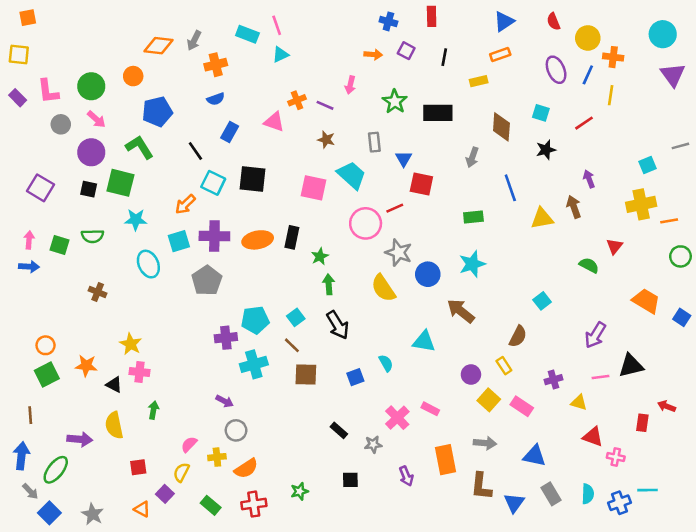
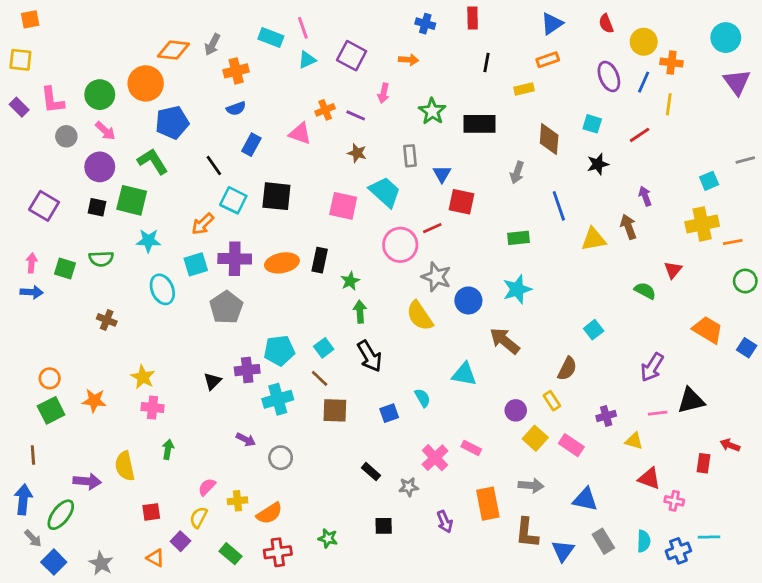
purple square: (406, 51) -> (352, 56), moved, size x1.5
orange circle: (133, 76) -> (146, 83), size x1.6
black triangle: (114, 385) -> (212, 381), moved, turned 48
gray circle: (236, 430) -> (281, 458), moved
green star: (300, 491) -> (328, 538), turned 30

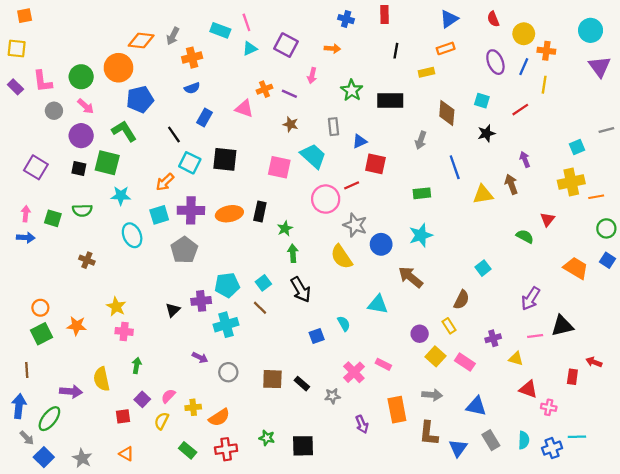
blue triangle: (442, 174) -> (360, 141), turned 35
blue square: (747, 348) -> (608, 260), moved
brown square: (335, 410) -> (272, 379), moved
black square: (384, 526) -> (303, 446), moved, size x1.5
purple square: (180, 541) -> (142, 399), moved

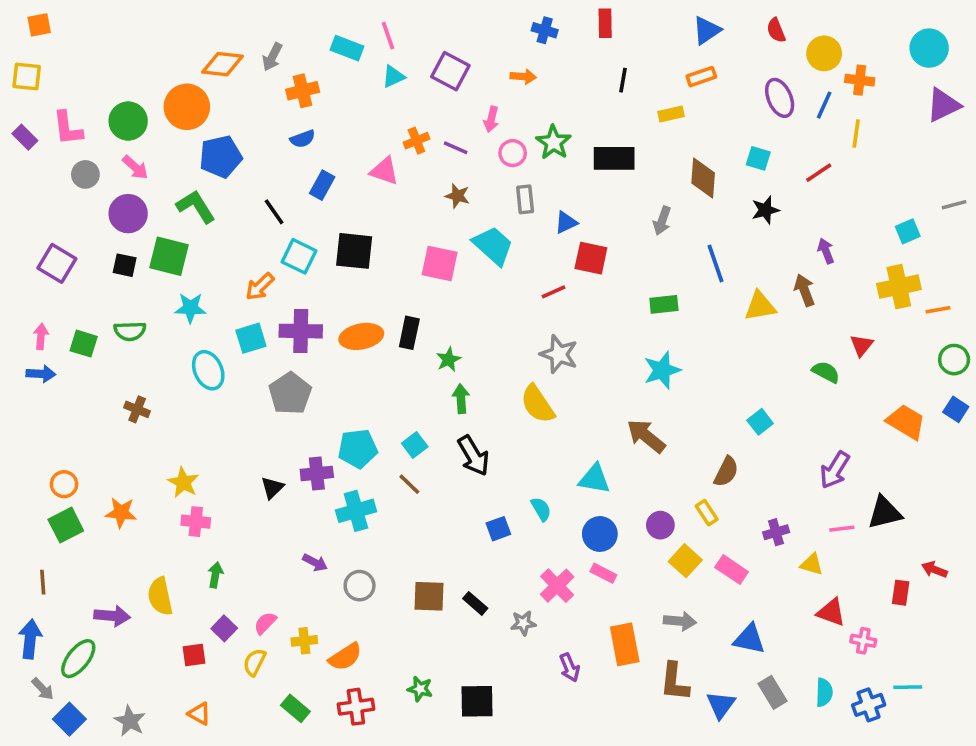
purple triangle: (600, 67) -> (943, 105), turned 40
pink circle: (326, 199) -> (513, 153), moved, size x0.6
blue circle: (381, 244) -> (600, 534), moved

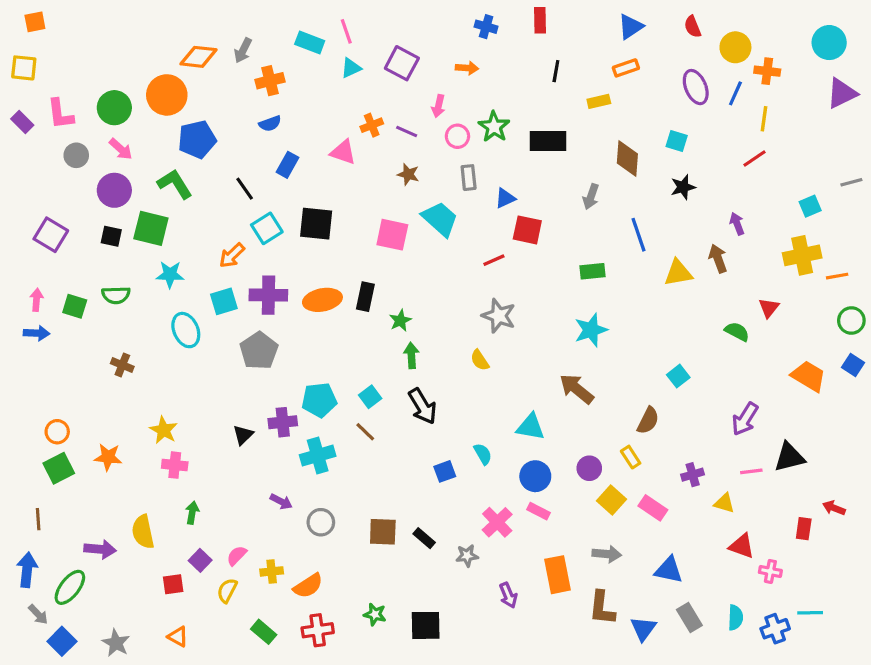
red line: (819, 173) -> (754, 158), moved
cyan square: (299, 256) -> (267, 228), turned 32
yellow semicircle: (538, 404) -> (480, 360), size x0.6

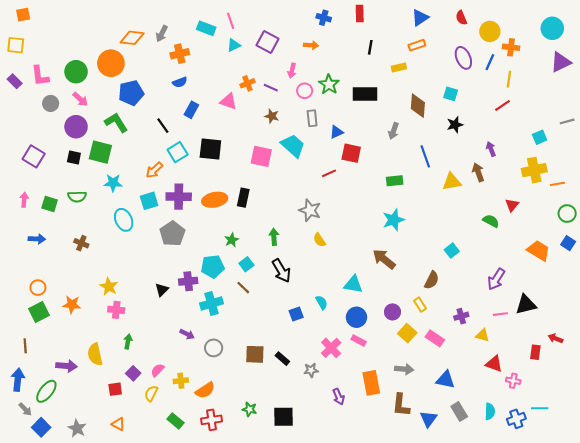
gray star: (499, 316) -> (310, 210), moved
green star: (400, 321) -> (232, 240), moved
blue arrow: (37, 333) -> (37, 239), moved

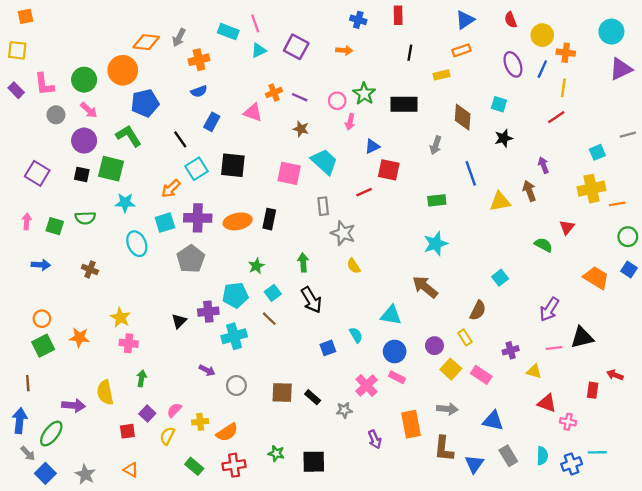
pink arrow: (292, 71) -> (350, 122), moved
gray rectangle: (312, 118) -> (323, 206), moved

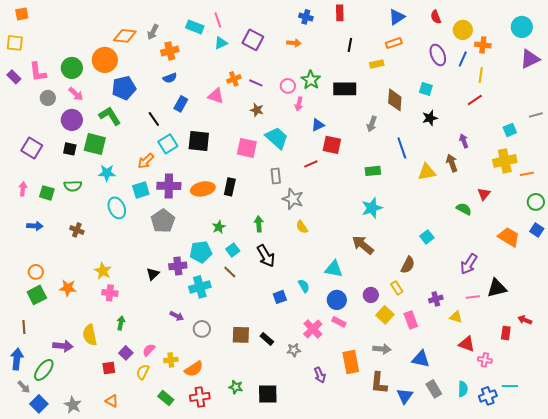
pink rectangle: (481, 375) -> (411, 320), turned 36

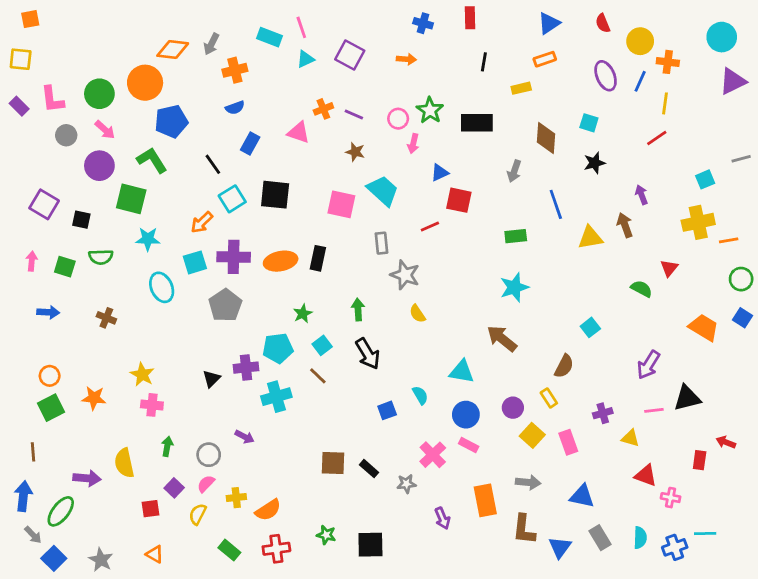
black square: (70, 149) -> (81, 220), moved
gray circle: (202, 329) -> (209, 455), moved

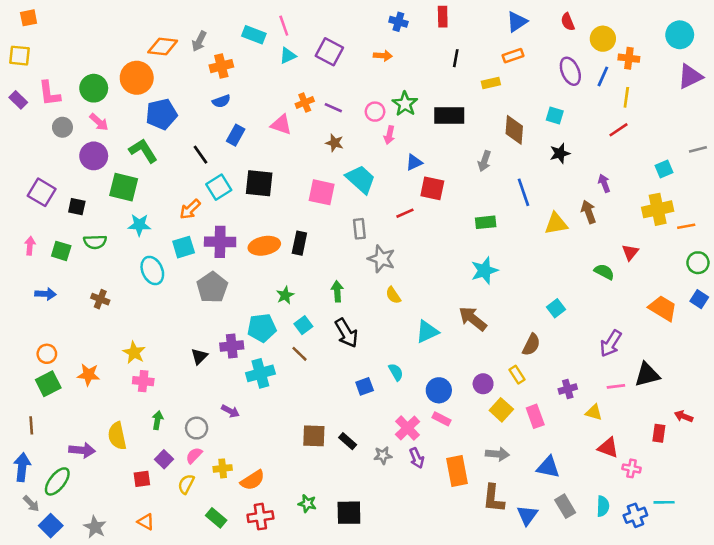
cyan triangle: (462, 372) -> (427, 332), moved, turned -35
purple arrow: (442, 518) -> (417, 458), moved

